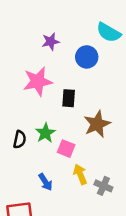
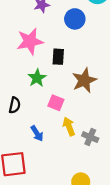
green star: (45, 133) -> (37, 78), moved
black semicircle: (20, 139) -> (15, 105), moved

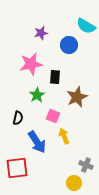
blue arrow: (37, 133) -> (37, 142), size x1.6
gray cross: (90, 137) -> (86, 165), moved

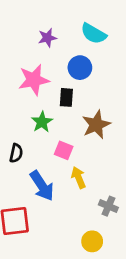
cyan semicircle: (86, 26) -> (93, 34), moved
blue circle: (69, 45) -> (80, 68), moved
gray cross: (86, 165) -> (108, 206), moved

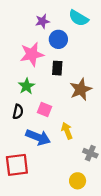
blue circle: (80, 68) -> (58, 39), moved
green star: (42, 122) -> (26, 86), moved
pink square: (64, 150) -> (45, 110), moved
blue arrow: (42, 186) -> (38, 137), turned -35

